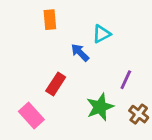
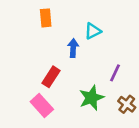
blue arrow: (80, 53) -> (73, 48), turned 48
pink rectangle: (31, 115) -> (42, 106), moved

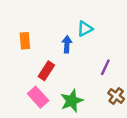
orange rectangle: (46, 18) -> (25, 41), moved
green star: (91, 98) -> (72, 101), moved

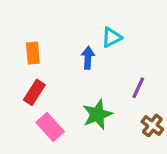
red rectangle: (46, 71) -> (34, 92), moved
green star: (72, 101) -> (97, 114), moved

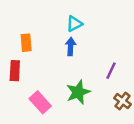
cyan triangle: (112, 37) -> (74, 24), moved
red rectangle: (34, 92) -> (15, 71), moved, turned -30

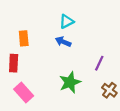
blue arrow: (71, 47) -> (63, 42), turned -70
pink rectangle: (40, 102) -> (24, 92), moved

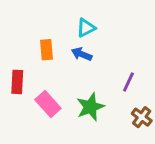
orange rectangle: (24, 38) -> (46, 50), moved
pink rectangle: (24, 92) -> (48, 104), moved

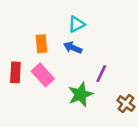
purple line: (128, 82) -> (101, 74), moved
pink rectangle: (48, 104) -> (43, 75), moved

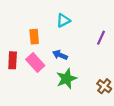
blue arrow: (73, 48) -> (60, 55), moved
purple line: (101, 74) -> (101, 38), moved

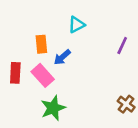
blue arrow: (60, 55) -> (62, 57), moved, turned -64
green star: (66, 79) -> (53, 108), moved

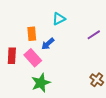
purple line: (122, 45) -> (94, 35), turned 32

